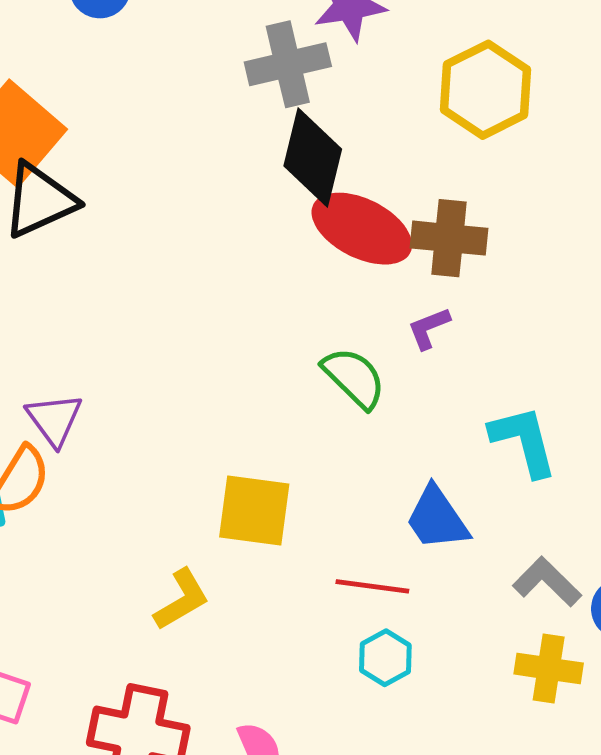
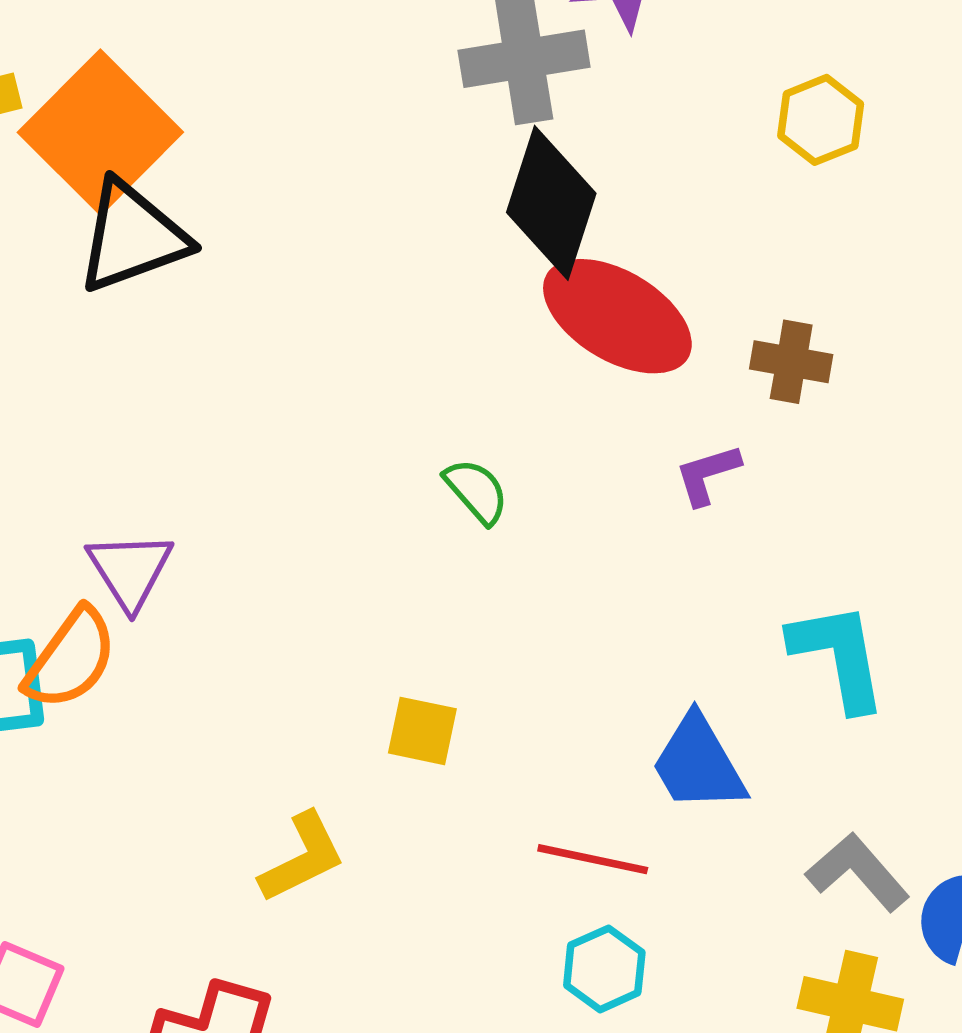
yellow hexagon: (486, 90) -> (821, 120), size x0.6
brown cross: (449, 238) -> (791, 362), moved, size x0.7
green semicircle: (354, 378) -> (476, 491), moved, size x0.7
yellow square: (254, 511) -> (422, 731), size x0.6

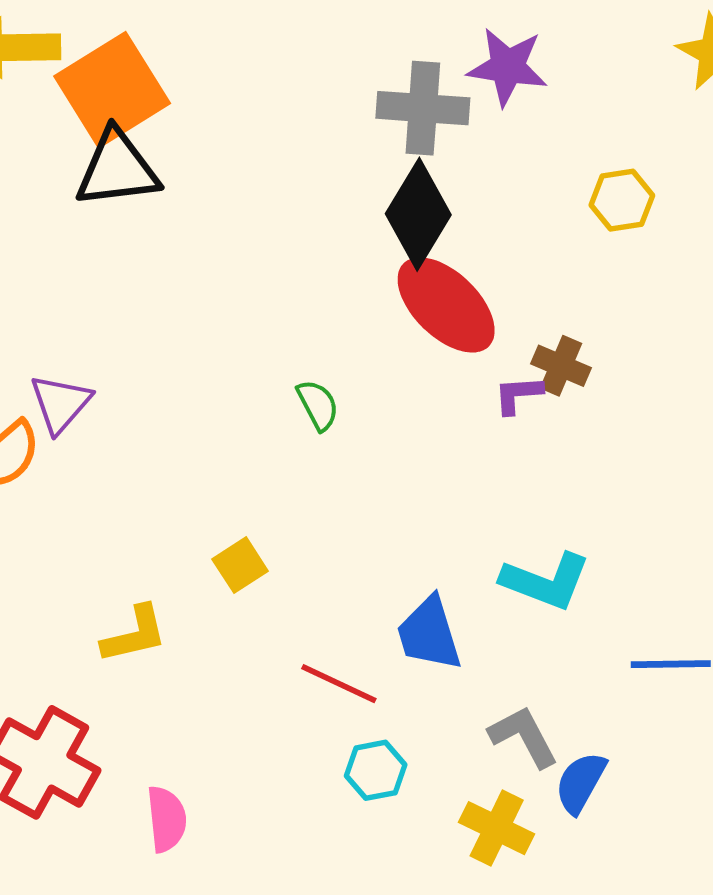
purple L-shape: (707, 475) -> (518, 395), moved
cyan L-shape: (838, 656) -> (546, 581), turned 108
yellow square: (422, 731) -> (240, 565), turned 32
cyan hexagon: (604, 969) -> (376, 770), moved

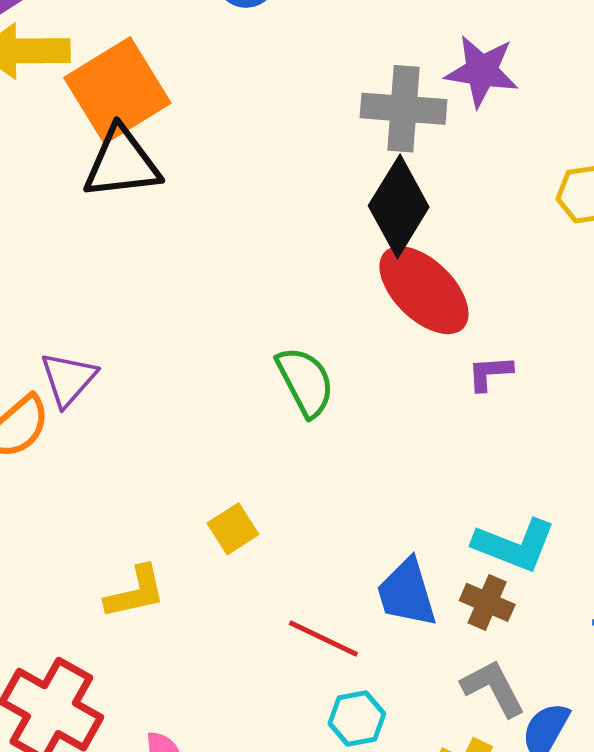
brown cross: (561, 366) -> (487, 602), moved
green semicircle: (318, 405) -> (305, 382), size x1.5

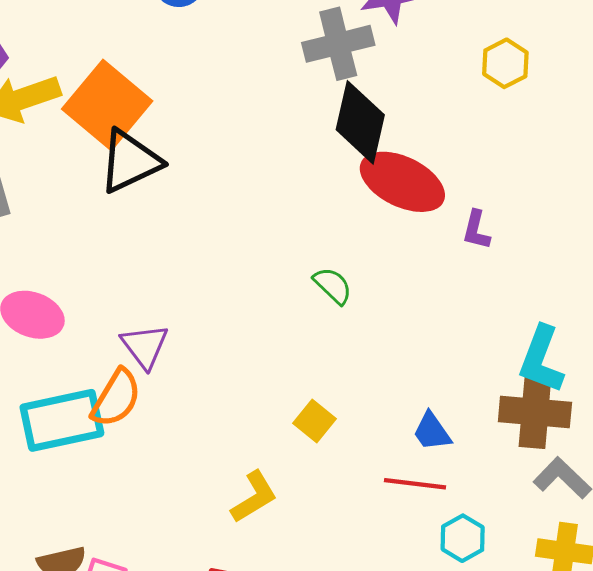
purple L-shape: (490, 373) -> (476, 230), turned -54
green semicircle: (305, 382) -> (333, 286), size x0.7
cyan L-shape: (514, 545) -> (541, 359), turned 108
blue trapezoid: (407, 593) -> (432, 432), moved, size x0.7
brown cross: (487, 602) -> (535, 412), size x1.6

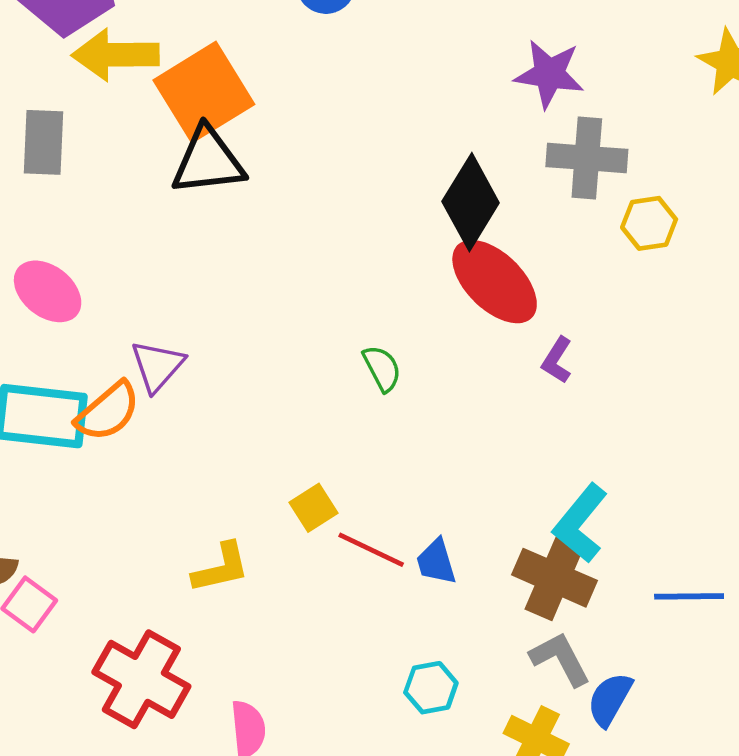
gray cross: (338, 44) -> (587, 158), moved
yellow hexagon: (505, 63) -> (649, 223), moved
red line: (415, 484) -> (371, 550), moved

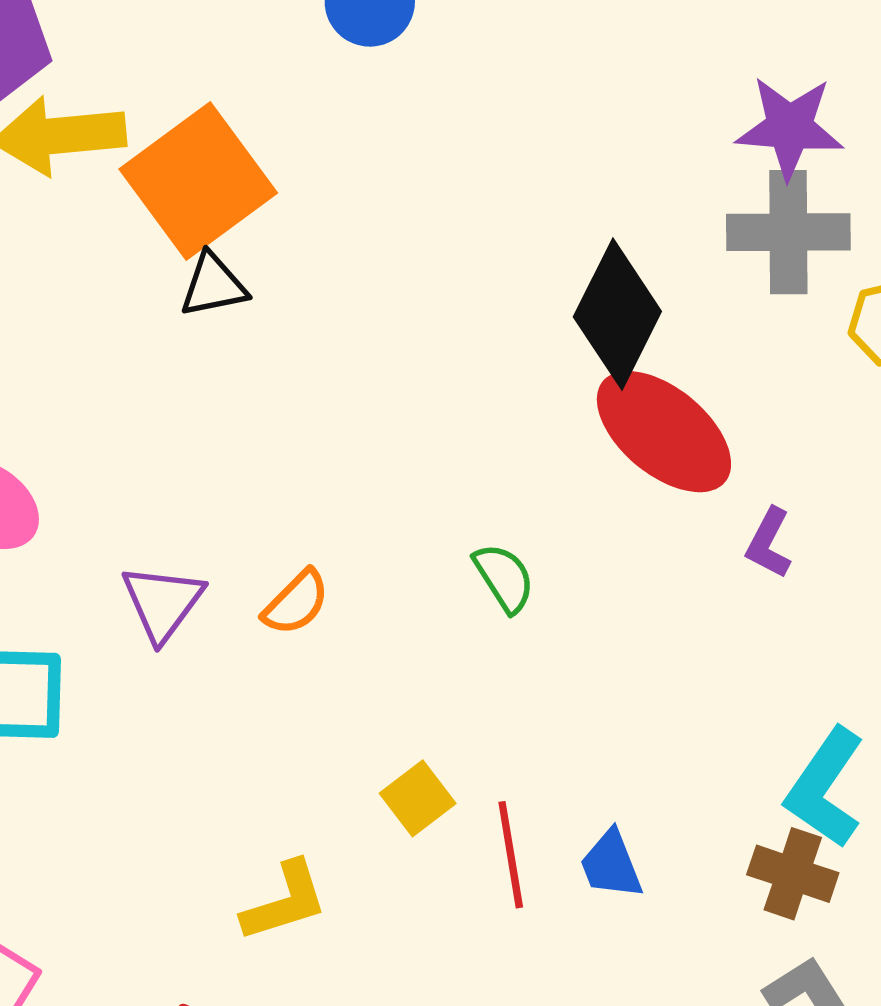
purple star: (549, 74) -> (790, 127), moved
black triangle: (208, 161) -> (213, 285), size x0.6
orange semicircle: (108, 412) -> (296, 603), moved, size x0.7
red line: (371, 550) -> (511, 855), turned 60
brown cross: (554, 578) -> (793, 874), size x0.7

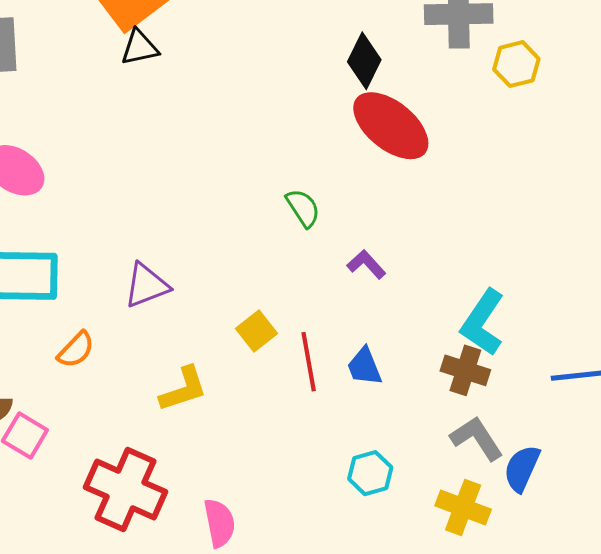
black diamond: (617, 314) -> (364, 61), size x0.7
purple L-shape: (769, 543) -> (366, 264), moved, turned 111
purple triangle: (162, 603) -> (146, 285), moved, turned 33
orange semicircle: (296, 603) -> (76, 350), moved

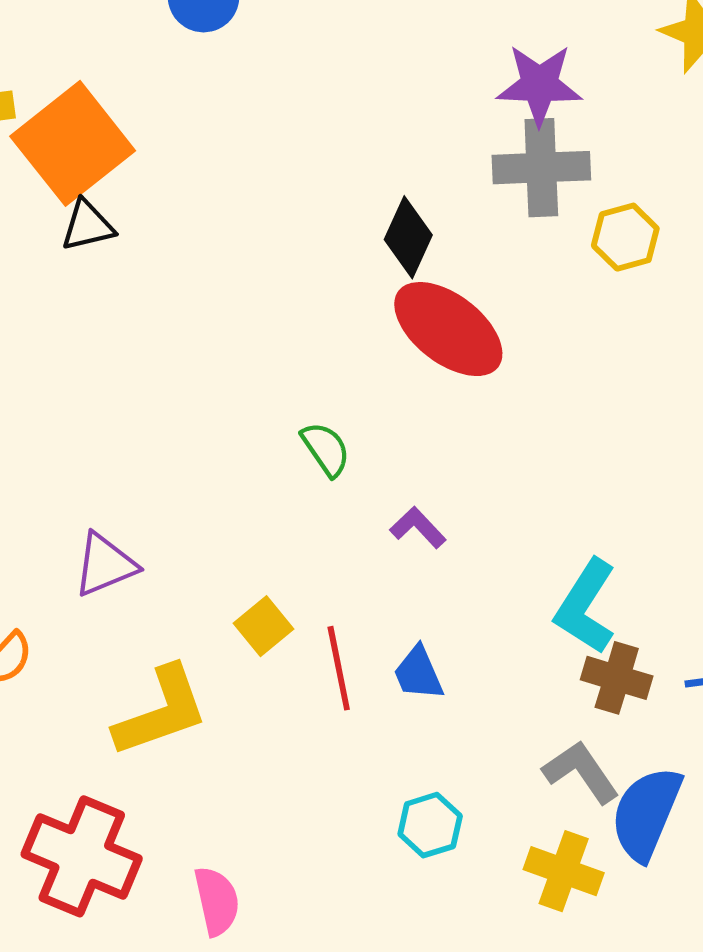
brown cross: (465, 370) -> (617, 678), moved
yellow L-shape: (183, 389) -> (161, 711), size x1.4
blue semicircle: (522, 468) -> (646, 813), size x1.4

